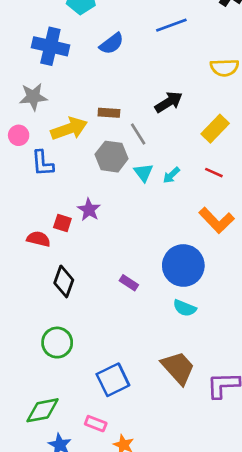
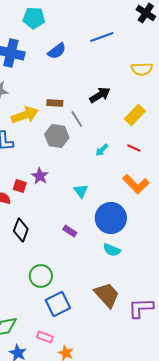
cyan triangle: (143, 173) -> (81, 191), moved
green circle: (57, 343) -> (41, 276), moved

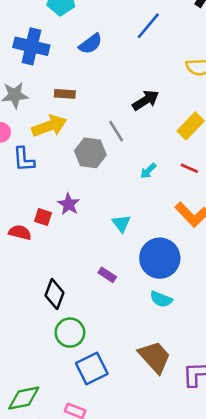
blue line: (102, 37) -> (148, 26), turned -30
brown rectangle: (55, 103) -> (65, 94), moved
black diamond: (21, 230) -> (55, 294), moved

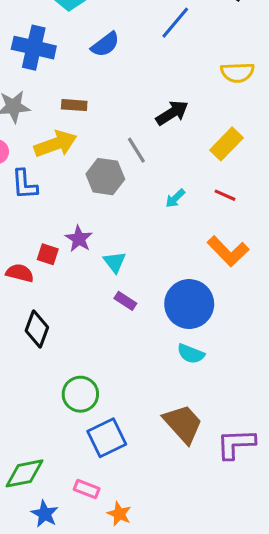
cyan triangle: (121, 223) -> (115, 262), moved
purple rectangle: (107, 275) -> (125, 301), moved
black diamond: (55, 294) -> (37, 329), moved

